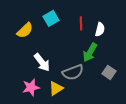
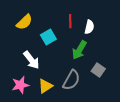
cyan square: (51, 18) -> (48, 37), moved
yellow semicircle: (25, 30) -> (24, 22), moved
gray semicircle: (73, 72) -> (71, 80), moved, turned -40

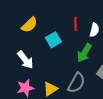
white arrow: (31, 60) -> (25, 60), moved

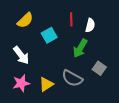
gray semicircle: (76, 83) -> (72, 78), turned 90

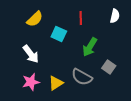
white semicircle: (90, 25) -> (115, 16), moved
cyan square: (49, 35) -> (59, 34), turned -35

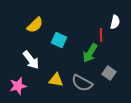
red line: (81, 18) -> (101, 35), moved
pink star: (31, 82) -> (18, 86), moved
yellow triangle: (56, 83) -> (56, 80), moved, turned 42

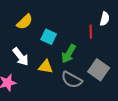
green arrow: (90, 53) -> (69, 54), moved
gray square: (109, 73) -> (99, 70), size x1.5
yellow triangle: (56, 80) -> (46, 67), moved

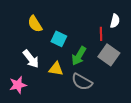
yellow semicircle: (25, 22) -> (35, 24), turned 102
gray square: (99, 70) -> (109, 55), moved

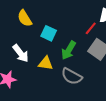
red line: (101, 34) -> (91, 28), turned 40

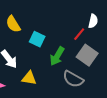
yellow triangle: (46, 63) -> (29, 78), moved
gray semicircle: (72, 76) -> (73, 79), moved

